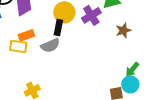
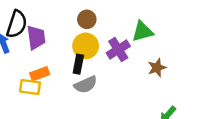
gray semicircle: (50, 45) -> (86, 85), moved

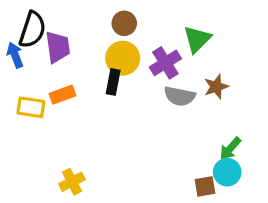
green triangle: (142, 31) -> (197, 39), turned -30
gray semicircle: (86, 85) -> (180, 96), moved, turned 35
yellow rectangle: (30, 87) -> (31, 107), moved

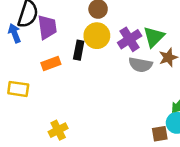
green triangle: (197, 39) -> (154, 37), moved
black rectangle: (113, 82) -> (79, 50), moved
yellow rectangle: (31, 107) -> (18, 89), moved

